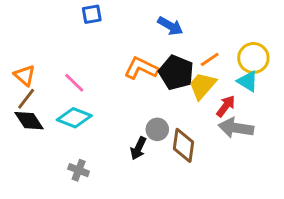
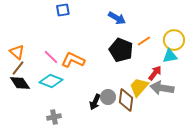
orange L-shape: (141, 68) -> (73, 60), moved
cyan triangle: (248, 81) -> (170, 56), turned -42
yellow trapezoid: (202, 86) -> (139, 87), moved
gray circle: (157, 129) -> (108, 97), moved
gray cross: (79, 170) -> (54, 117), turned -32

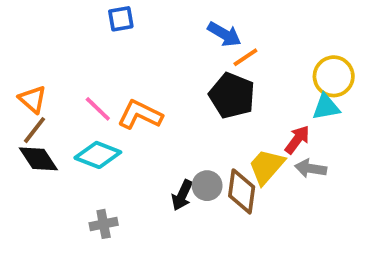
orange line: (144, 41) -> (245, 57), moved
gray arrow: (162, 88) -> (311, 168), size x0.7

